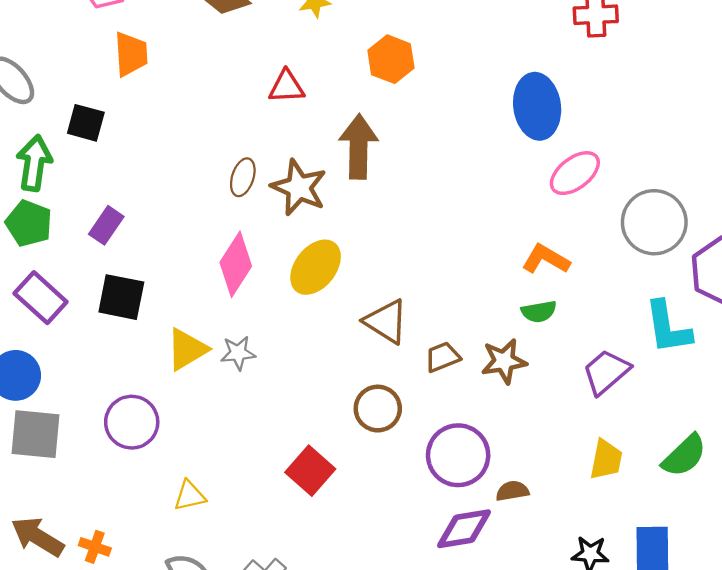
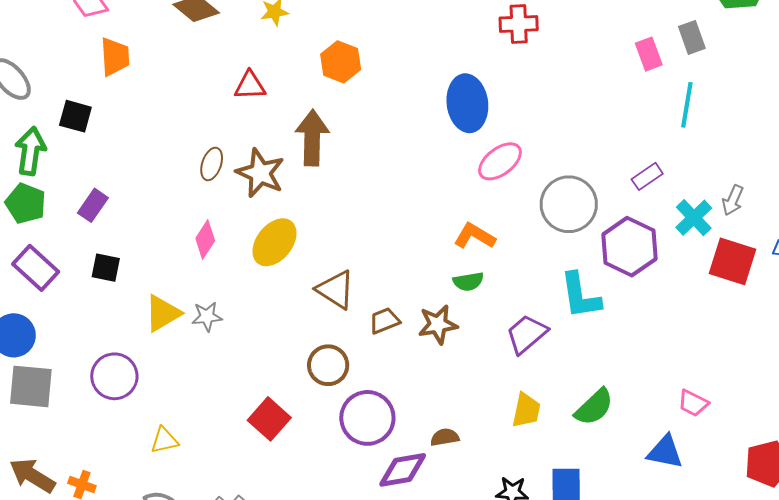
pink diamond: (236, 264) -> (205, 240), size x0.7
black square: (121, 297) -> (106, 268), size x0.7
purple circle: (458, 455) -> (367, 418), moved

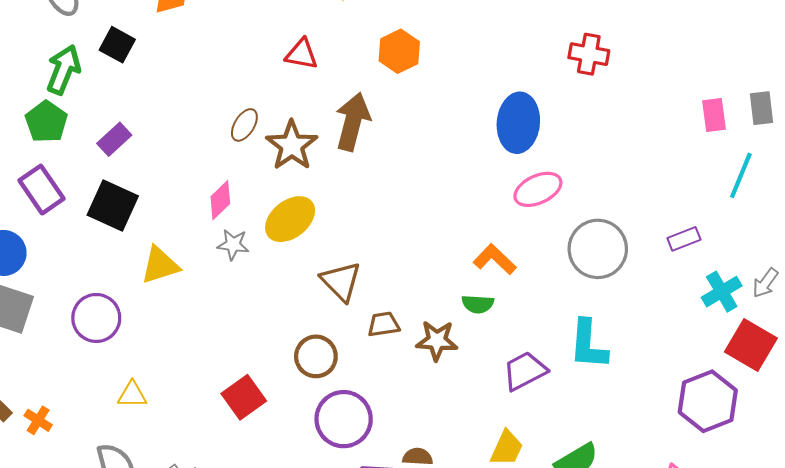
purple hexagon: (629, 247) -> (708, 401), moved
black square: (106, 268) -> (113, 206), size x1.6
gray star: (207, 317) -> (233, 244), moved

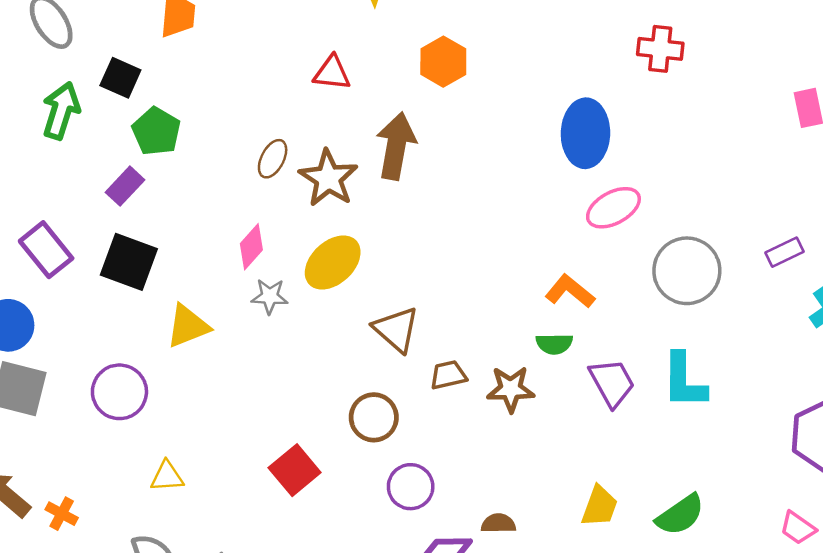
green pentagon: (46, 122) -> (156, 131), moved
purple trapezoid: (525, 371) -> (612, 383), moved, turned 93
purple circle: (344, 419) -> (411, 487), size x0.7

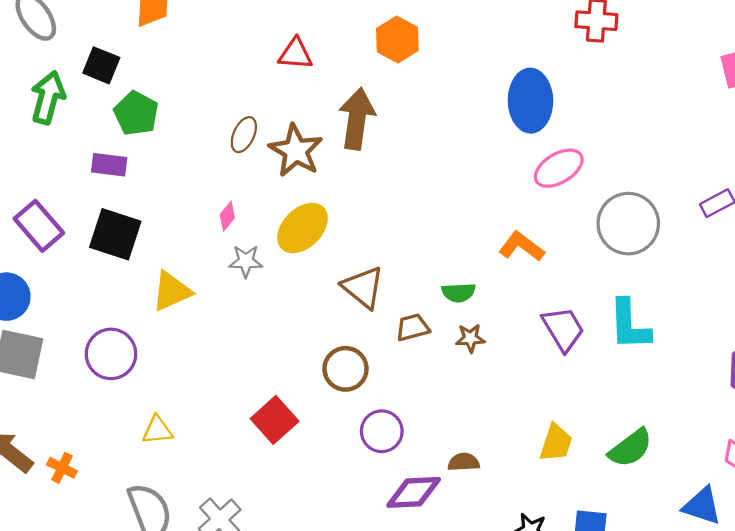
purple rectangle: (125, 186) -> (109, 165), turned 56
pink diamond: (251, 247) -> (227, 216), size x0.7
green semicircle: (554, 344) -> (459, 292), moved
brown star: (511, 389) -> (470, 338), size x0.7

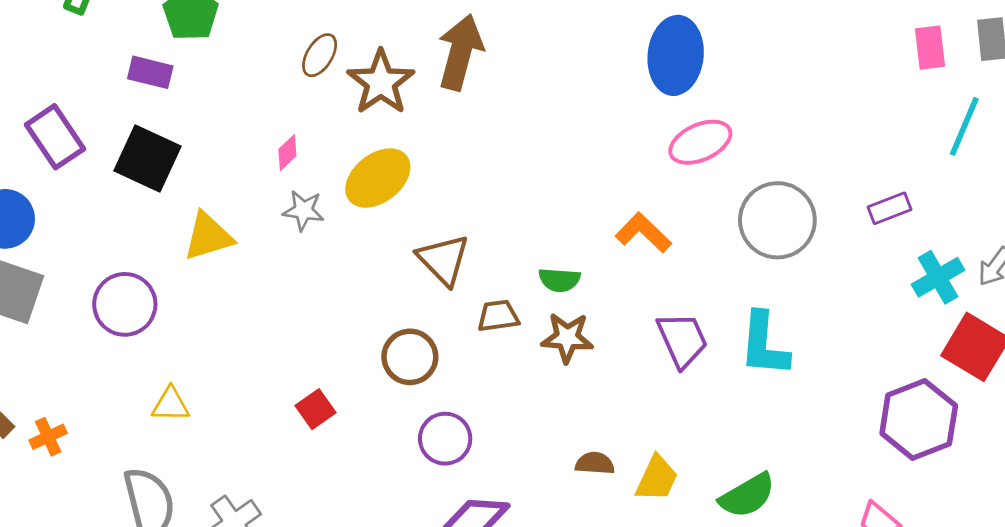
brown star: (470, 338) -> (567, 338), size x1.4
red square: (275, 420) -> (316, 409), size x0.7
brown semicircle: (464, 462) -> (595, 463), moved
orange cross: (62, 468) -> (48, 437), turned 32

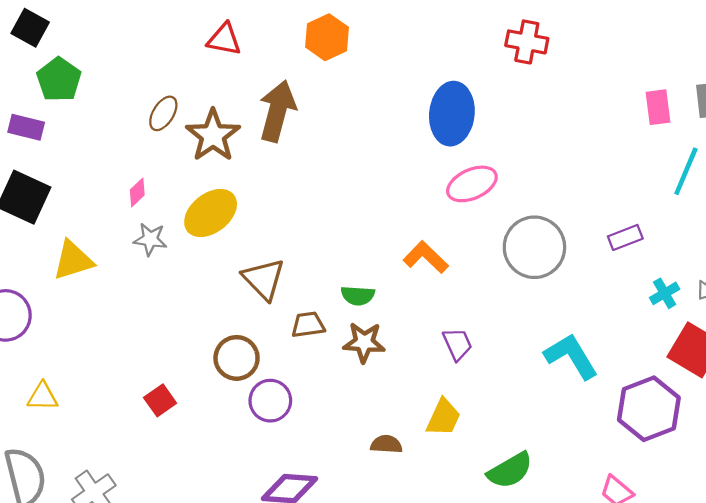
cyan cross: (938, 277) -> (665, 293), size x0.7
purple trapezoid: (682, 340) -> (457, 344), size x0.7
cyan L-shape: (764, 344) -> (571, 356), moved, turned 144
purple circle: (445, 439) -> (270, 401), moved
yellow trapezoid: (657, 478) -> (443, 417), moved

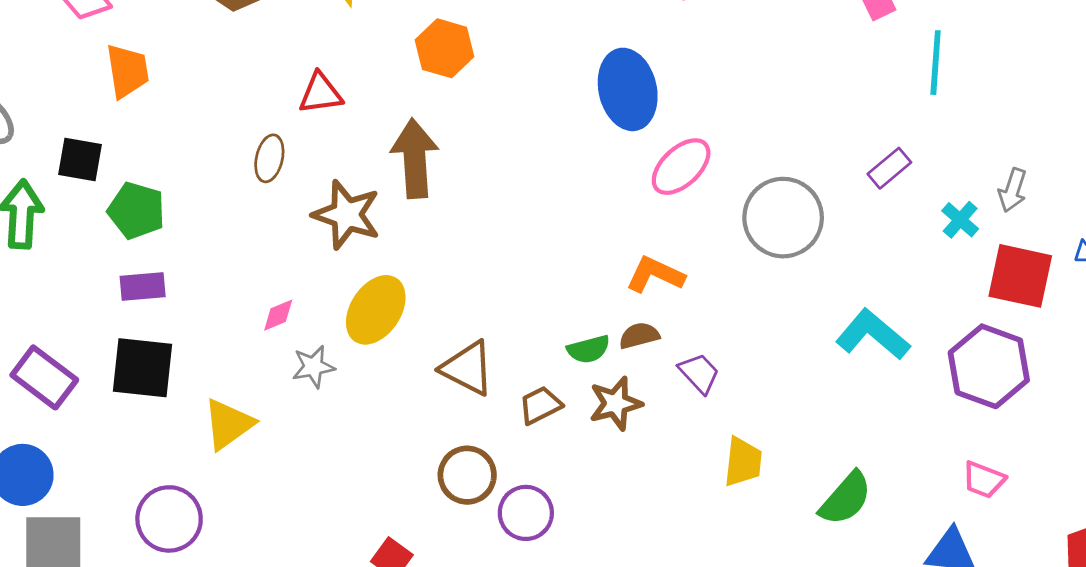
brown ellipse: (163, 113) -> (269, 158), moved
purple rectangle: (26, 127) -> (143, 287), moved
pink diamond: (137, 192) -> (278, 315), turned 40
purple trapezoid: (457, 344) -> (699, 373), moved
brown semicircle: (386, 444) -> (639, 336), moved

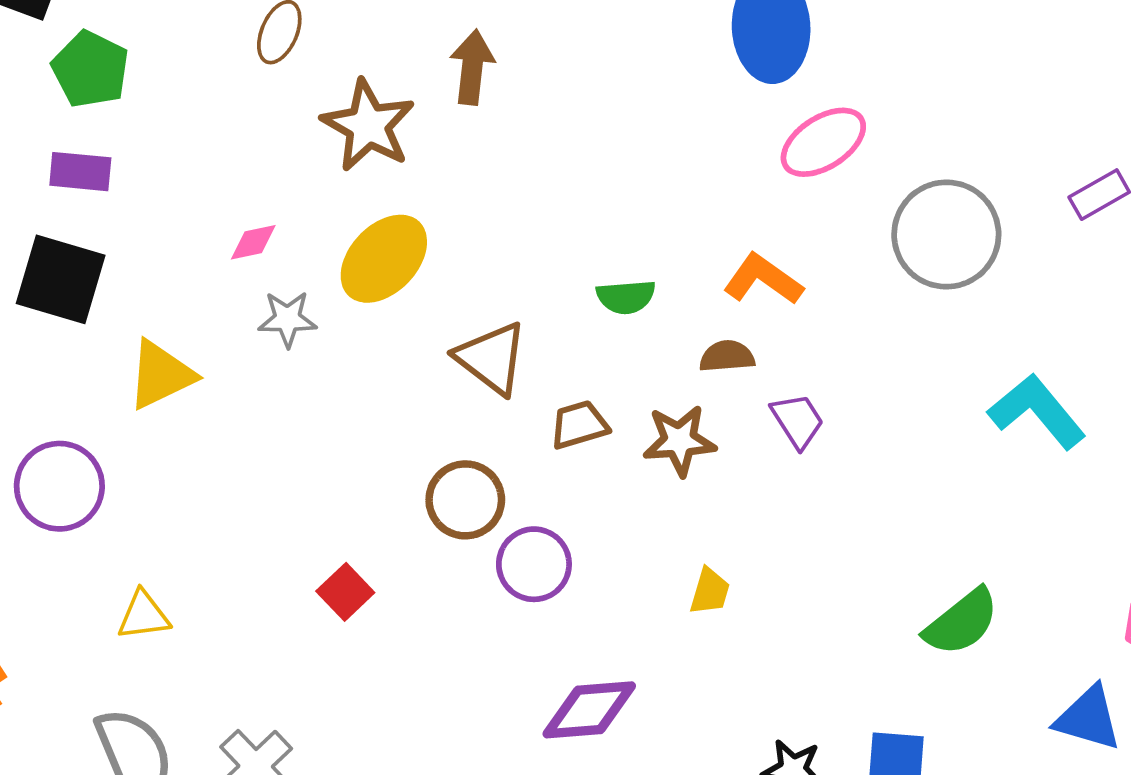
brown arrow: (415, 158) -> (472, 67), size x0.7
green semicircle: (589, 349) -> (626, 297), moved
yellow trapezoid: (743, 462) -> (710, 591), moved, size x0.7

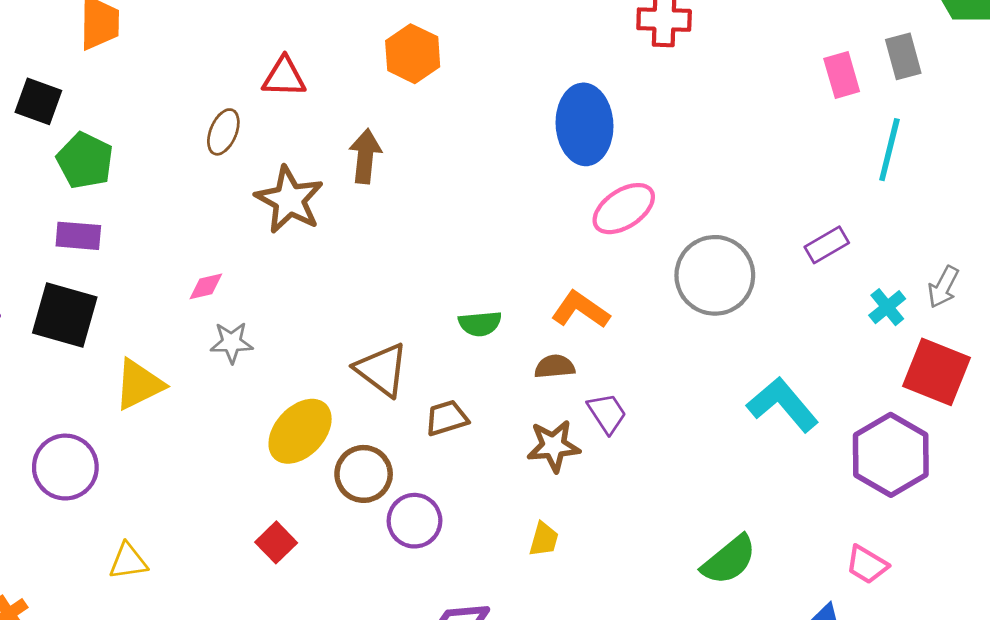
yellow ellipse: (384, 259) -> (300, 431), moved
brown star: (679, 441) -> (554, 446), moved

